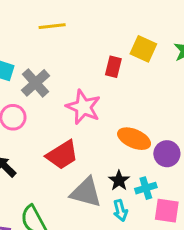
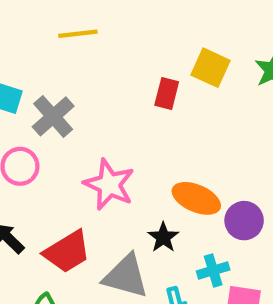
pink star: (83, 107) -> (109, 185), moved
red trapezoid: (62, 155) -> (67, 252), moved
black star: (119, 180) -> (163, 237), moved

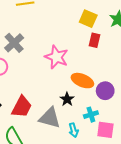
red rectangle: (167, 93) -> (95, 40), moved
pink star: (109, 185) -> (56, 57), moved
red trapezoid: (67, 252) -> (22, 107), turned -30

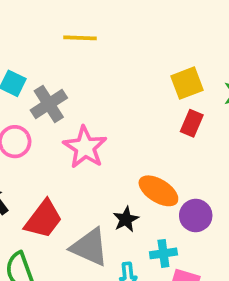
yellow square: (88, 19) -> (187, 83), turned 36
pink star: (56, 57) -> (85, 147), moved

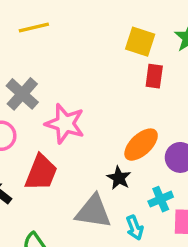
yellow square: (187, 83) -> (140, 42), turned -36
orange ellipse: (158, 191) -> (141, 145), turned -60
red trapezoid: (43, 219) -> (41, 173), moved

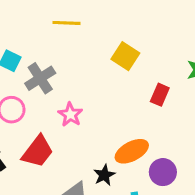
yellow square: (140, 42) -> (125, 56), moved
pink star: (65, 124) -> (70, 115), size x0.7

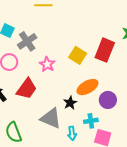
yellow square: (125, 56) -> (78, 55), moved
red rectangle: (160, 95) -> (105, 50), size x1.6

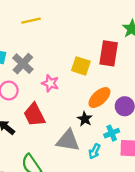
red trapezoid: (27, 89) -> (34, 115), turned 130
cyan arrow: (72, 133) -> (95, 151), turned 48

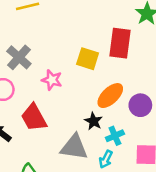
cyan cross: (112, 133) -> (115, 136), moved

